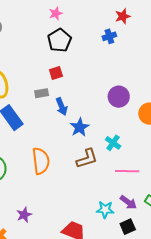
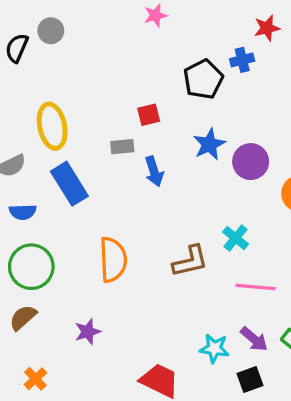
black pentagon: (59, 40) -> (203, 79), moved
blue star: (80, 127) -> (209, 144), moved
purple star: (24, 215) -> (88, 332), moved

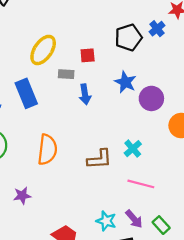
blue cross: (242, 60) -> (157, 29), turned -35
yellow ellipse: (52, 126) -> (43, 50), moved, turned 36
blue star: (209, 144) -> (125, 82), turned -30

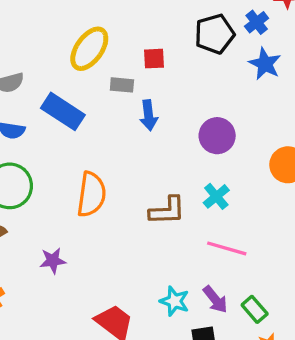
blue star: (125, 82) -> (265, 64), moved
blue rectangle: (26, 93) -> (63, 111), turned -36
purple circle: (151, 98) -> (217, 136), moved

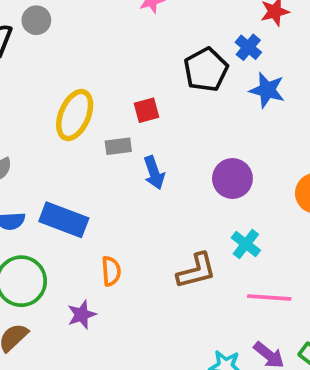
blue rectangle: (63, 111) -> (64, 220), moved
orange semicircle: (91, 194) -> (111, 271), size x0.6
purple star: (53, 261) -> (82, 315), moved

